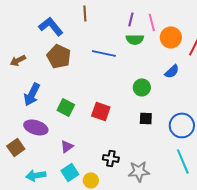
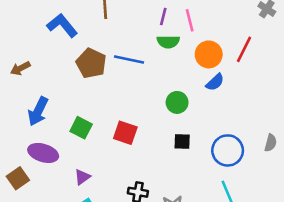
orange circle: (171, 37) -> (209, 54), moved
brown pentagon: (59, 56) -> (91, 63), moved

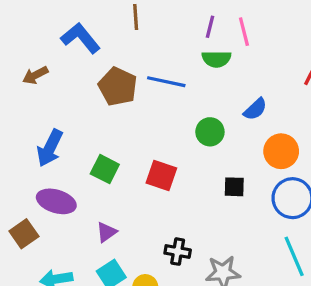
orange circle: (209, 54) -> (281, 151), moved
brown arrow: (20, 68) -> (35, 75), moved
blue semicircle: (215, 82) -> (255, 109), moved
green circle: (177, 102) -> (210, 132), moved

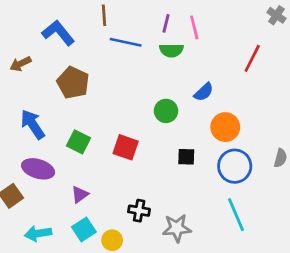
blue line: (166, 82) -> (126, 42), moved
brown pentagon: (118, 87) -> (73, 83), moved
blue arrow: (50, 148) -> (33, 124), turned 120

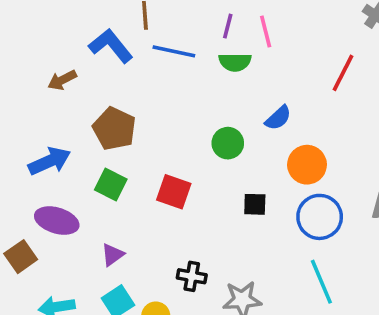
blue L-shape: (58, 33) -> (111, 46), moved
brown arrow: (21, 64) -> (62, 80), moved
brown pentagon: (73, 83) -> (114, 129), moved
blue arrow: (33, 124) -> (50, 161), turned 100

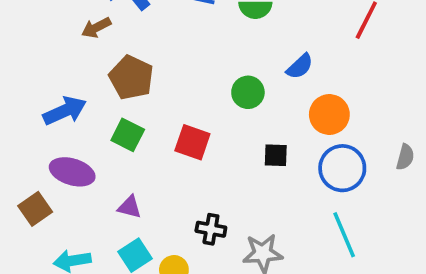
brown arrow: (62, 80) -> (96, 28), moved
purple triangle: (113, 255) -> (130, 207), turned 50

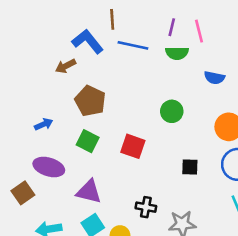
blue semicircle: (300, 66) -> (214, 78), moved, turned 54
blue arrow: (65, 111) -> (44, 124), size x0.6
black square: (276, 155) -> (190, 167), moved
purple triangle: (130, 207) -> (89, 192), size x1.5

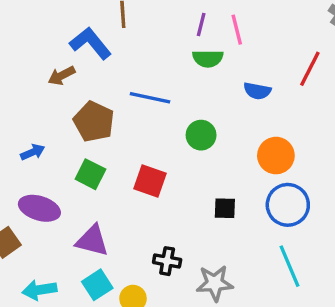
blue line: (133, 45) -> (150, 98), moved

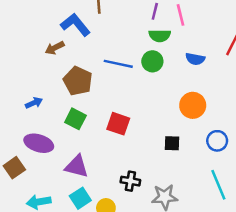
green circle: (201, 135) -> (152, 61), moved
orange circle: (276, 156) -> (193, 105), moved
blue circle: (288, 205) -> (217, 141), size x0.7

